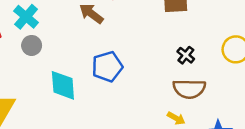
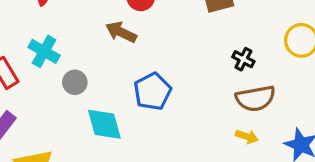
gray circle: (32, 45) -> (75, 82), moved

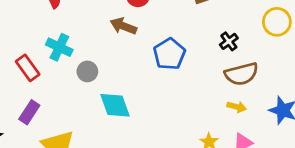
black cross: (243, 59) -> (229, 41), turned 30
blue pentagon: (153, 91) -> (169, 54), moved

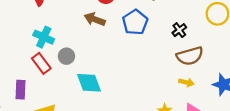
blue pentagon: (169, 54) -> (135, 22), moved
red rectangle: (28, 68) -> (41, 63), moved
purple rectangle: (29, 112) -> (21, 90), turned -30

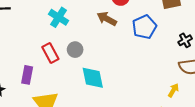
cyan cross: (44, 37) -> (59, 17), moved
yellow arrow: (186, 82) -> (173, 90), moved, turned -80

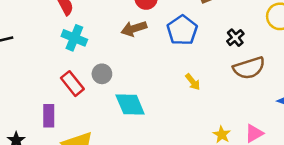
brown arrow: (107, 19) -> (134, 29), turned -36
yellow arrow: (173, 90) -> (193, 82), moved, turned 120

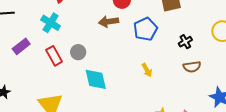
cyan cross: (74, 38) -> (51, 23), moved
brown semicircle: (249, 68) -> (192, 67), size x0.7
purple rectangle: (49, 116) -> (21, 46), moved, turned 42

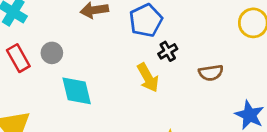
black cross: (185, 42) -> (168, 51), moved
yellow arrow: (147, 70) -> (148, 78), size x1.5

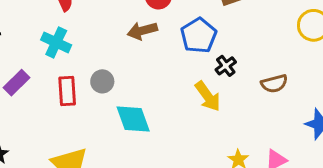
red rectangle: (18, 58) -> (67, 91), turned 32

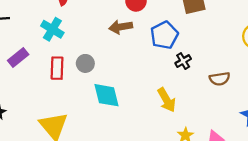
yellow arrow: (208, 96) -> (167, 100), moved

